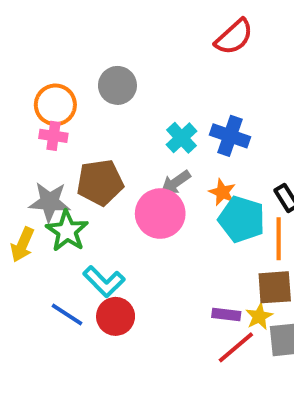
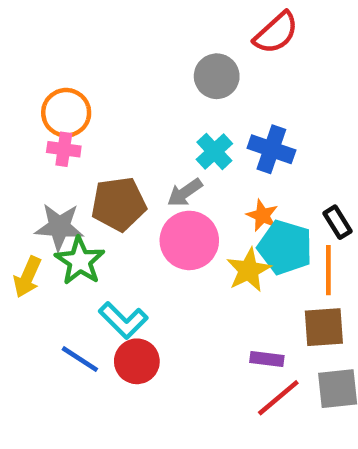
gray circle: (117, 85) -> (217, 76), moved
gray arrow: (176, 182) -> (185, 193), moved
yellow star: (259, 316) -> (249, 270), moved, size x1.4

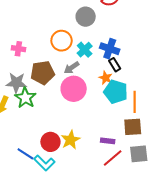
orange circle: (66, 113) -> (62, 41), moved
black rectangle: (338, 222) -> (115, 65), moved
yellow star: (249, 270) -> (71, 140), moved
cyan L-shape: (123, 320) -> (44, 163), moved
blue line: (80, 359) -> (25, 154), moved

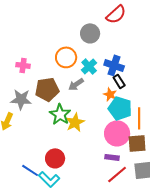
pink circle: (74, 89) -> (117, 133), moved
green star: (25, 98) -> (60, 114), moved
yellow star: (71, 140) -> (75, 122), moved

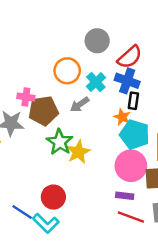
red semicircle: (116, 14) -> (130, 57), moved
pink cross: (23, 65) -> (26, 97), moved
black rectangle: (119, 81) -> (133, 101), turned 40
red line: (117, 174) -> (131, 217), turned 60

